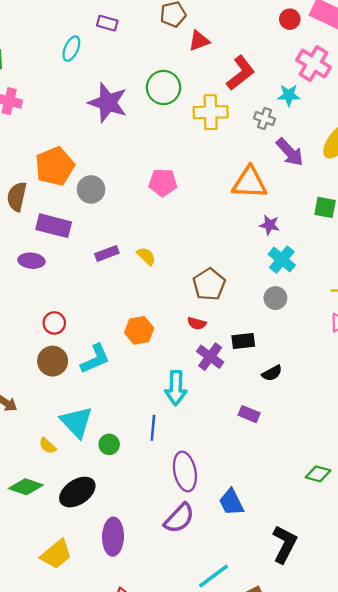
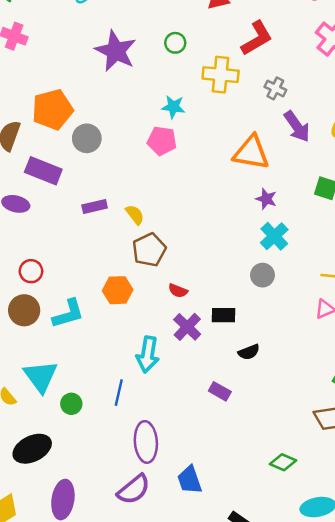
green circle: (164, 87) -> (175, 43), size x0.6
cyan star: (289, 95) -> (173, 107), moved
brown pentagon: (209, 284) -> (149, 250), moved

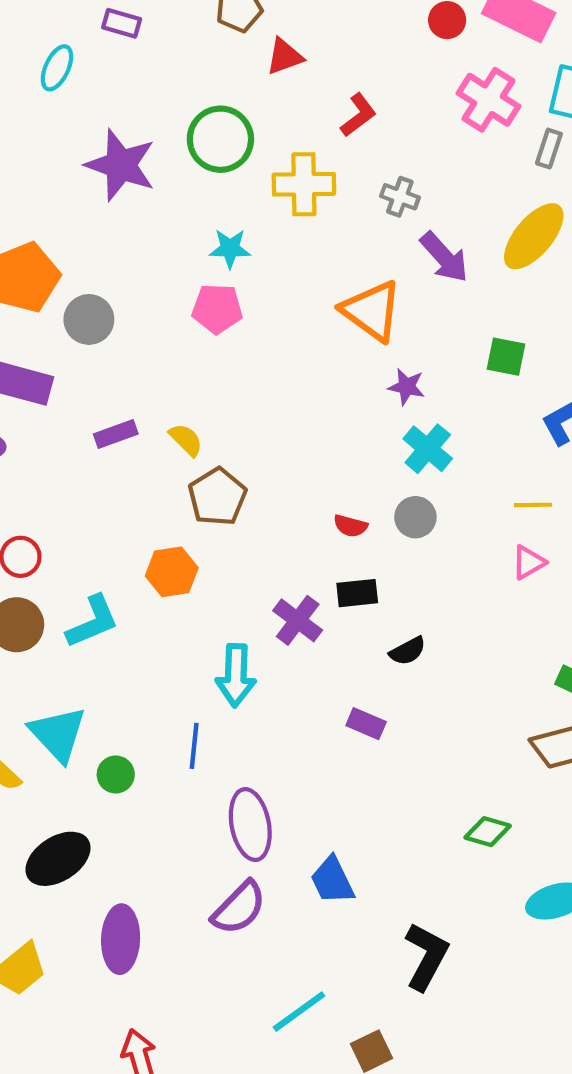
red L-shape: (257, 38) -> (358, 115), size x0.7
green circle: (175, 43) -> (220, 139), size x1.8
orange triangle: (251, 153) -> (372, 311), turned 33
red semicircle: (178, 291) -> (350, 526), moved

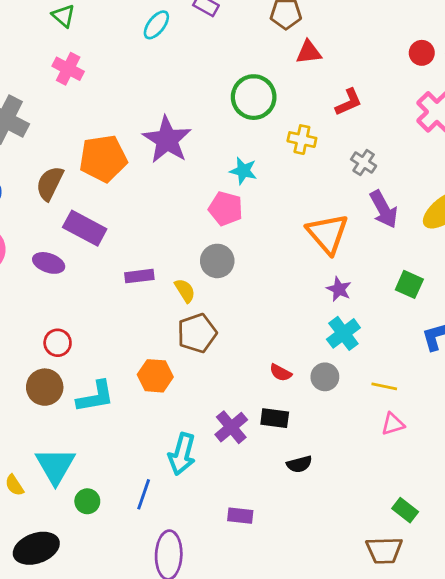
purple star: (121, 165) -> (167, 140), moved
yellow cross: (304, 184) -> (302, 140), size x0.7
gray circle: (89, 319) -> (217, 261), moved
yellow line: (533, 505) -> (384, 386), moved
purple rectangle: (366, 724) -> (240, 516), moved, turned -30

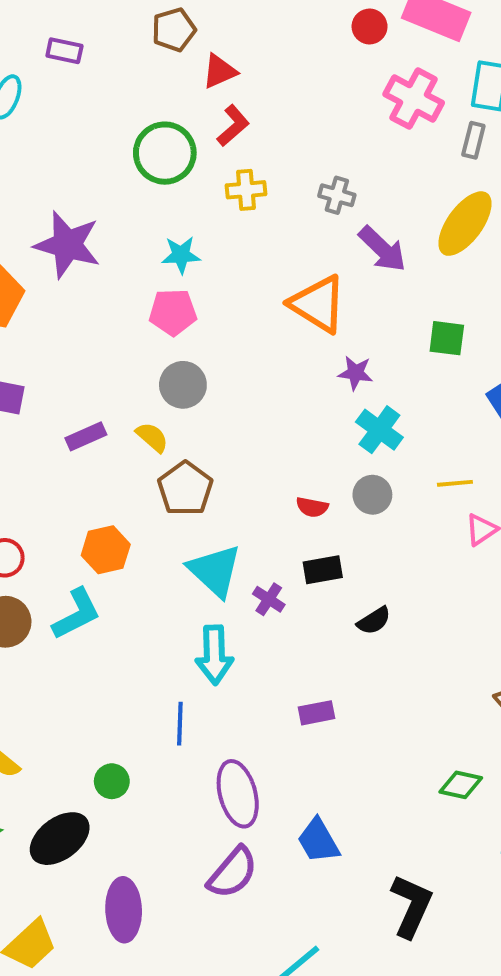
red L-shape: (349, 102) -> (233, 126), moved
orange hexagon: (155, 376) -> (106, 550), moved
purple cross: (231, 427) -> (269, 599), size x0.7
cyan triangle: (55, 466) -> (215, 571), moved
green circle: (87, 501) -> (112, 781), moved

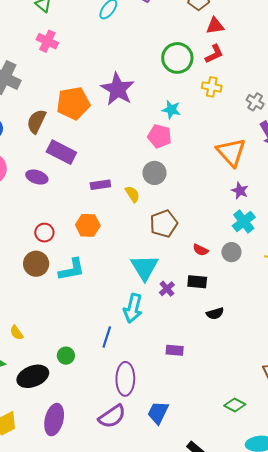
brown pentagon: (185, 489) -> (164, 224), moved
orange hexagon: (106, 550) -> (88, 225), moved
blue trapezoid: (318, 841) -> (158, 413), turned 40

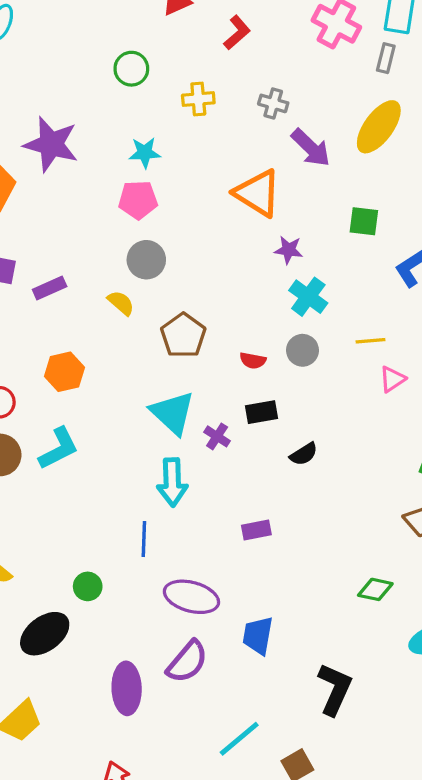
red L-shape: (214, 54) -> (237, 33), moved
green circle: (177, 58) -> (131, 69), size x0.7
purple rectangle: (100, 185) -> (50, 288), moved
purple ellipse: (125, 379) -> (191, 597), turned -60
purple ellipse: (54, 420) -> (127, 688), moved

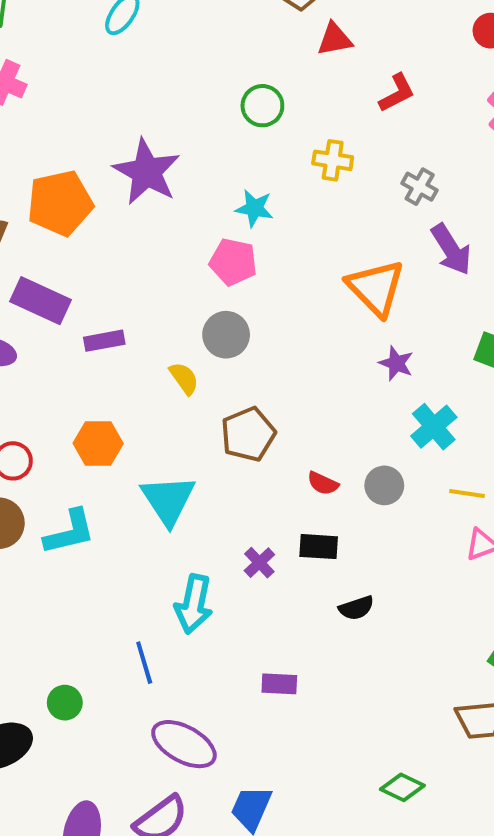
cyan cross: (308, 297) -> (434, 427), moved
cyan triangle: (173, 413) -> (168, 500), moved
blue line: (144, 539) -> (144, 663), turned -32

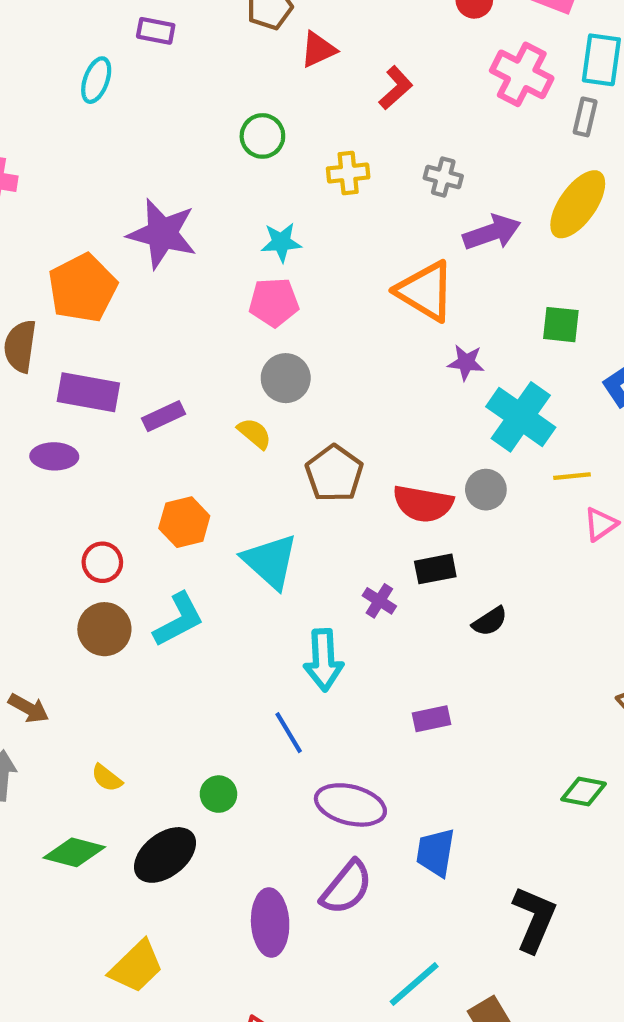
purple arrow: (451, 249) -> (492, 232), turned -62
cyan cross: (434, 427) -> (521, 417), size x1.4
red semicircle: (323, 483) -> (423, 504), size x1.8

